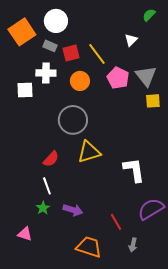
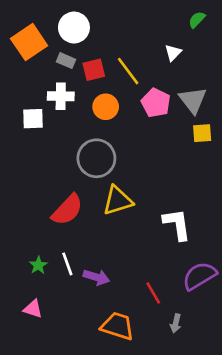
red semicircle: (51, 159) -> (67, 210), size x1.5
white line: (47, 186) -> (67, 264), moved
green star: (43, 208) -> (38, 265), moved

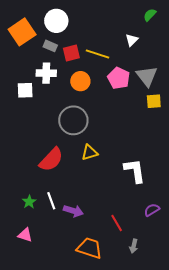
yellow line: (128, 71) -> (98, 54), turned -35
yellow triangle: (118, 201) -> (89, 153), size x0.7
purple semicircle: (199, 276) -> (152, 210), size x0.6

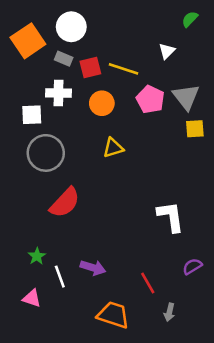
gray circle: (73, 120) -> (46, 153), moved
yellow triangle: (89, 153) -> (113, 148), moved
white line: (51, 201) -> (60, 277), moved

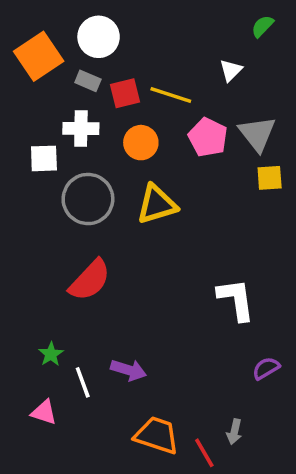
yellow triangle: (113, 148) -> (157, 204), size x1.4
gray circle: (46, 153) -> (88, 199), moved
red line: (148, 283) -> (204, 453), moved

